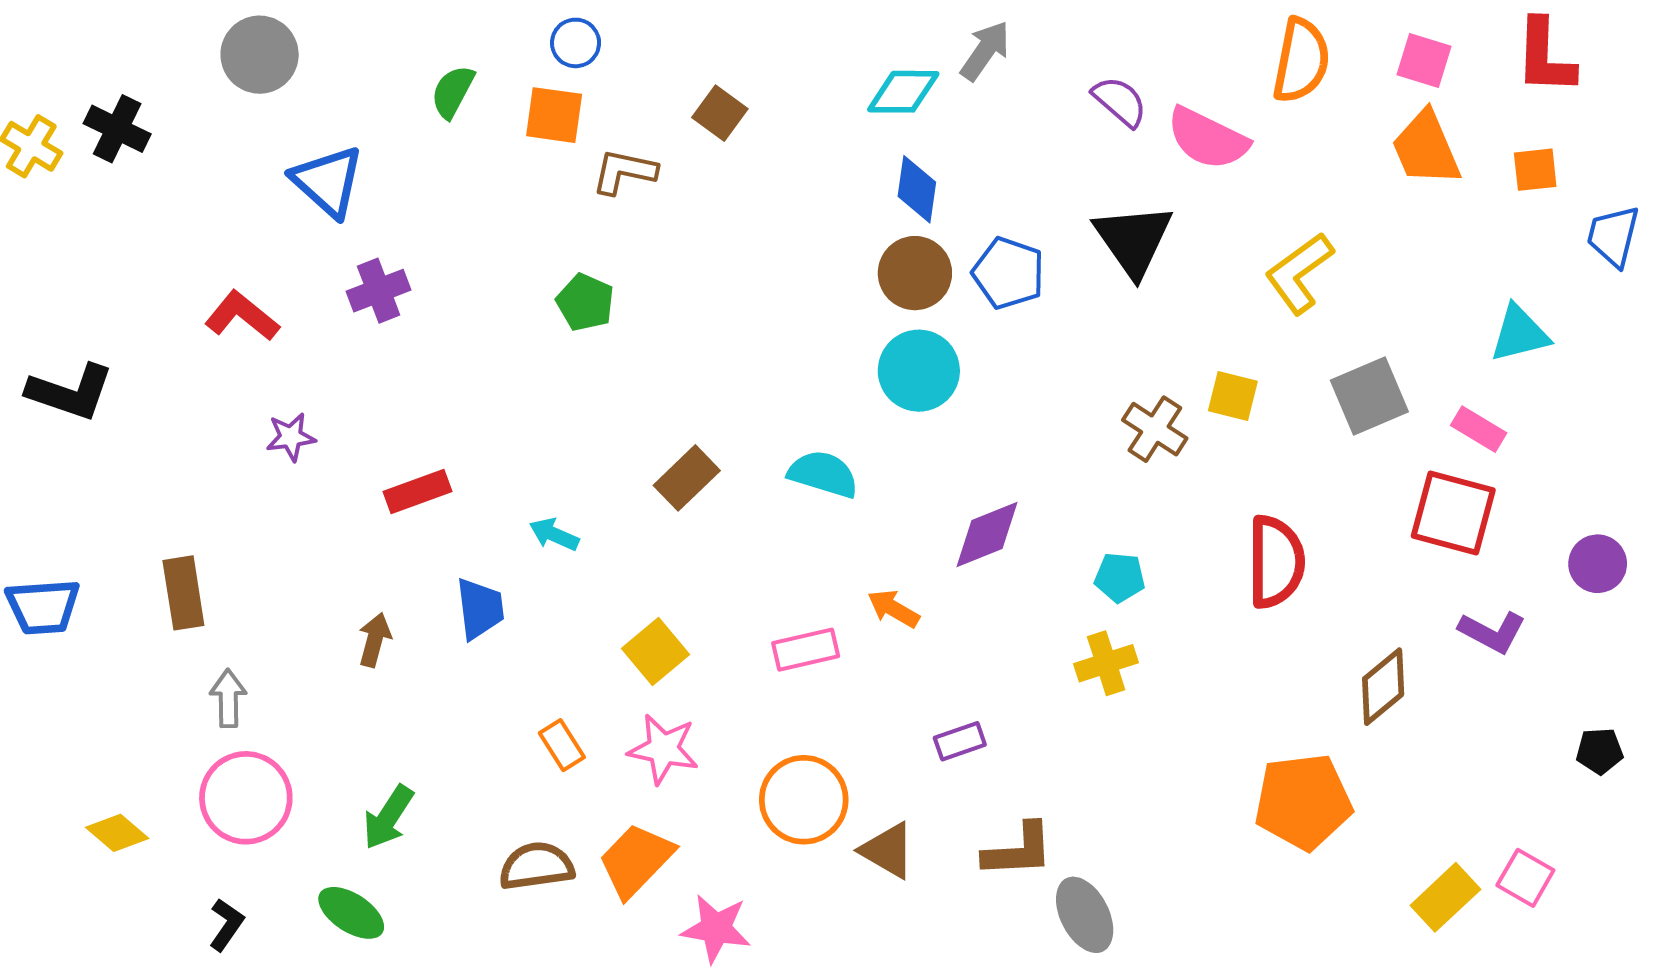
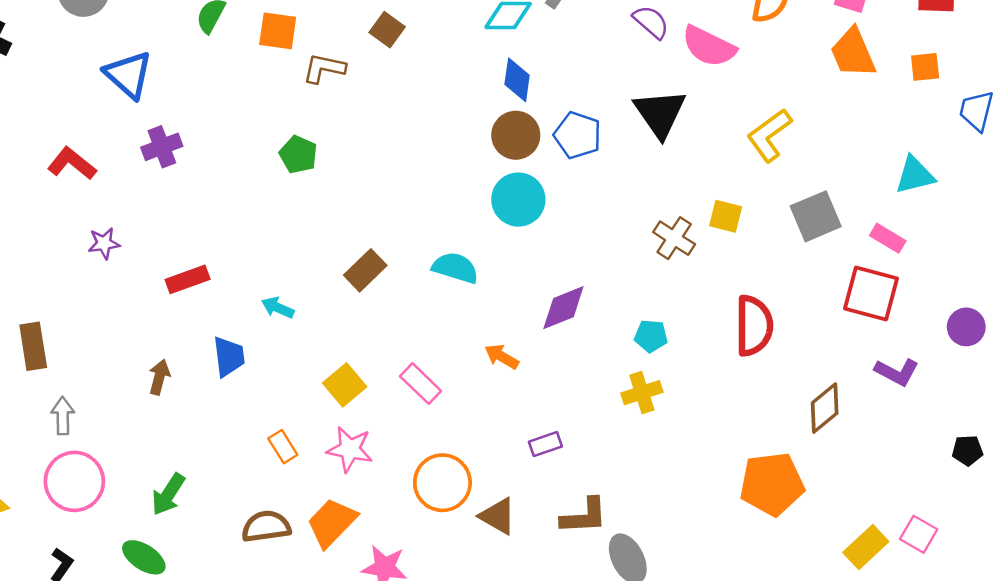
pink rectangle: (806, 650) -> (421, 384), moved, turned 57

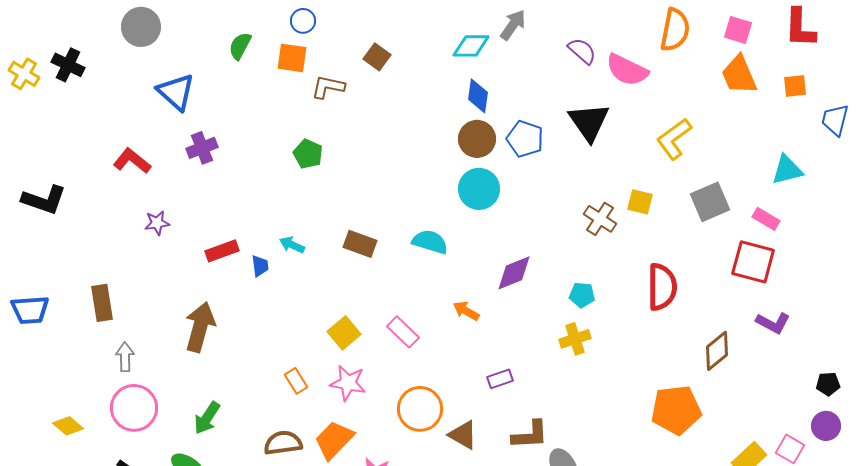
brown rectangle: (365, 270) -> (360, 244), turned 64
cyan arrow: (278, 308) -> (292, 245), moved
purple circle: (966, 327) -> (826, 426), moved
blue trapezoid: (229, 357) -> (260, 266), moved, size x0.7
brown arrow: (159, 377) -> (200, 327), size x1.8

